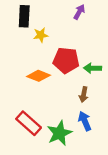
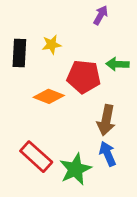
black rectangle: (24, 16) -> (19, 53), moved
green arrow: (92, 68) -> (117, 64), moved
brown arrow: (84, 95) -> (106, 120), size x1.5

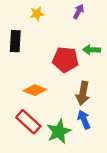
yellow star: (52, 45) -> (37, 14), moved
orange diamond: (49, 96) -> (35, 90), moved

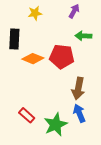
green arrow: (92, 50) -> (83, 36), moved
orange diamond: (35, 90) -> (33, 59), moved
red rectangle: (28, 122) -> (27, 115), size x0.7

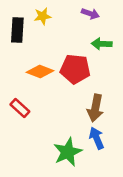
purple arrow: (74, 11) -> (90, 14), turned 80
black rectangle: (14, 39) -> (17, 30), moved
red rectangle: (27, 115) -> (20, 108), moved

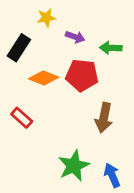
purple arrow: (90, 14) -> (75, 37), moved
black rectangle: (17, 30) -> (19, 48), moved, turned 30
blue arrow: (97, 138) -> (112, 175), moved

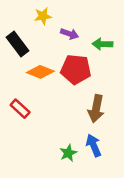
black rectangle: (19, 48) -> (18, 44), turned -70
green star: (74, 166) -> (68, 153), size x0.6
blue arrow: (112, 175) -> (94, 145), moved

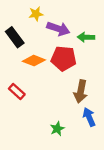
purple arrow: (70, 34) -> (58, 29), size x1.5
blue arrow: (94, 145) -> (89, 117), moved

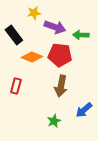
red rectangle: (17, 91) -> (16, 86), turned 63
brown arrow: (81, 91) -> (61, 86), moved
blue arrow: (89, 117) -> (84, 110), turned -108

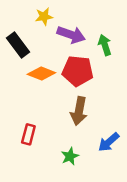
green arrow: (81, 35) -> (105, 45), turned 70
red rectangle: (16, 86) -> (28, 134), moved

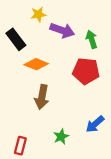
red pentagon: (78, 71) -> (86, 71), moved
brown arrow: (79, 111) -> (42, 97), moved
red rectangle: (28, 134) -> (20, 146), moved

